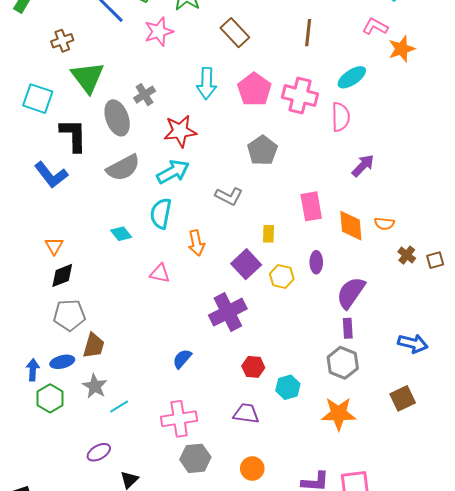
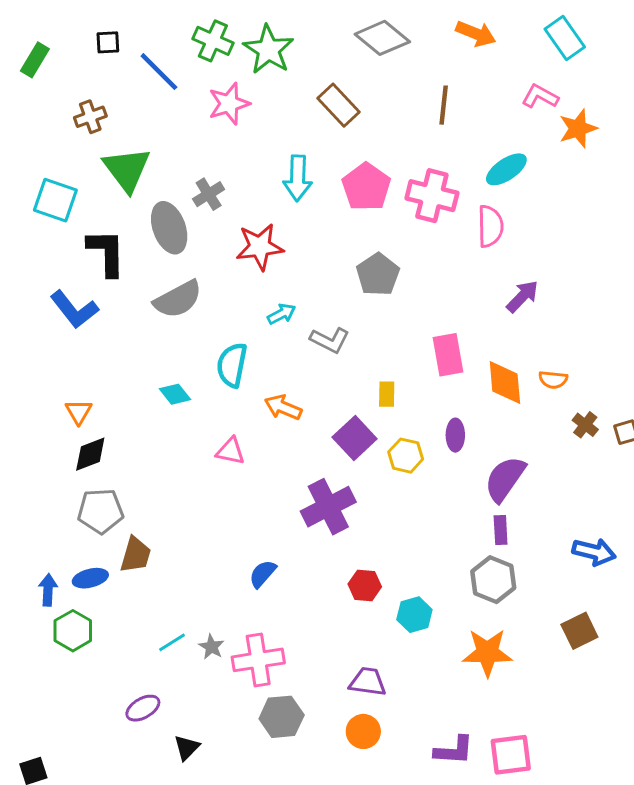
cyan arrow: (173, 172) -> (282, 314), moved, size x0.6
orange arrow: (196, 243) -> (283, 407), turned 125
gray star: (95, 386) -> (211, 647), moved, size x0.7
purple trapezoid: (246, 414) -> (368, 682), moved

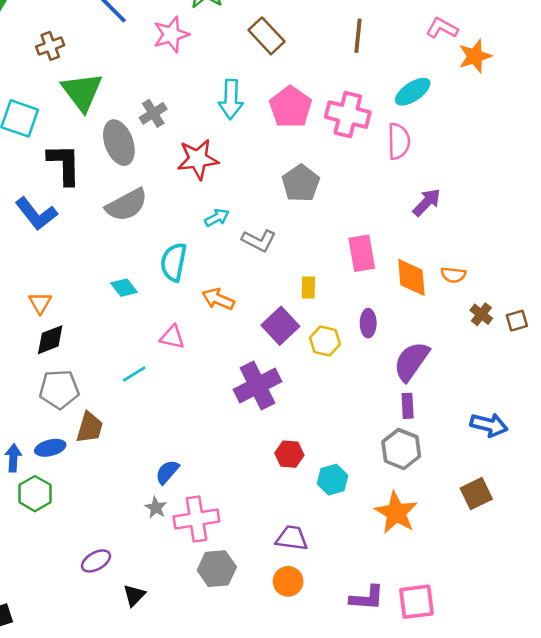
blue semicircle: (263, 574) -> (167, 472), moved
cyan line: (172, 642) -> (134, 374), moved
orange star: (487, 653) -> (396, 513), turned 30

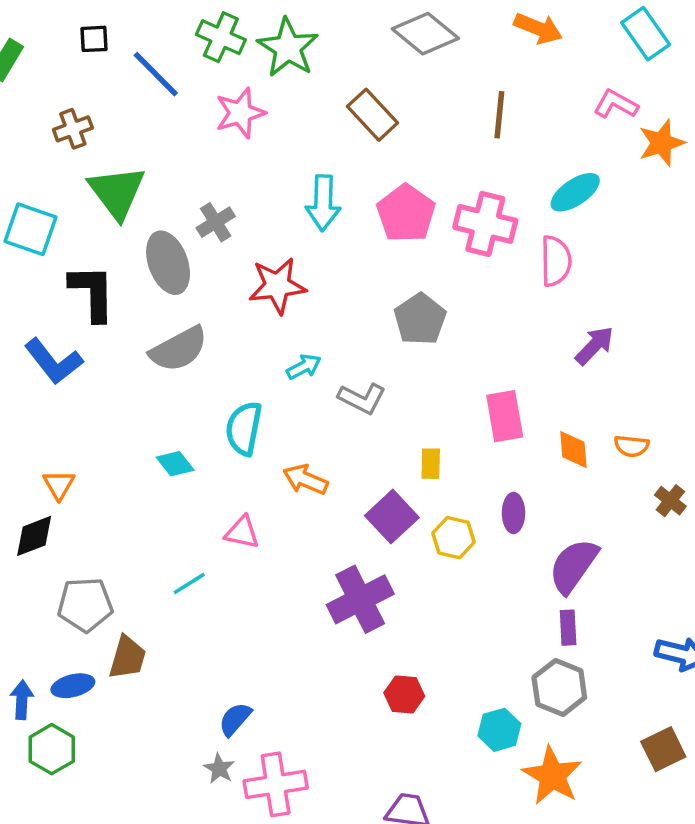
orange diamond: (411, 277) -> (573, 450), size x0.7
black diamond: (50, 340) -> (34, 536), moved
cyan hexagon: (333, 480) -> (499, 730), moved

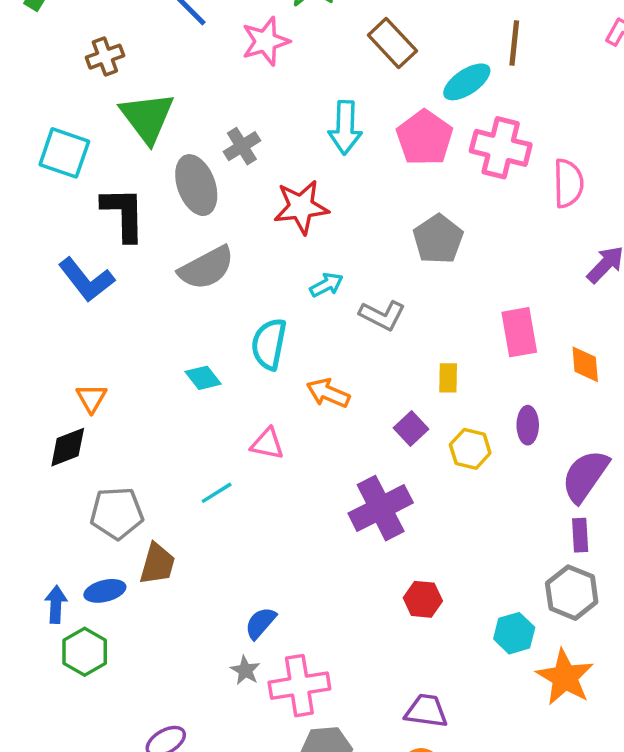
cyan ellipse: (575, 192) -> (467, 82), moved
purple square: (392, 517) -> (411, 429), size x0.7

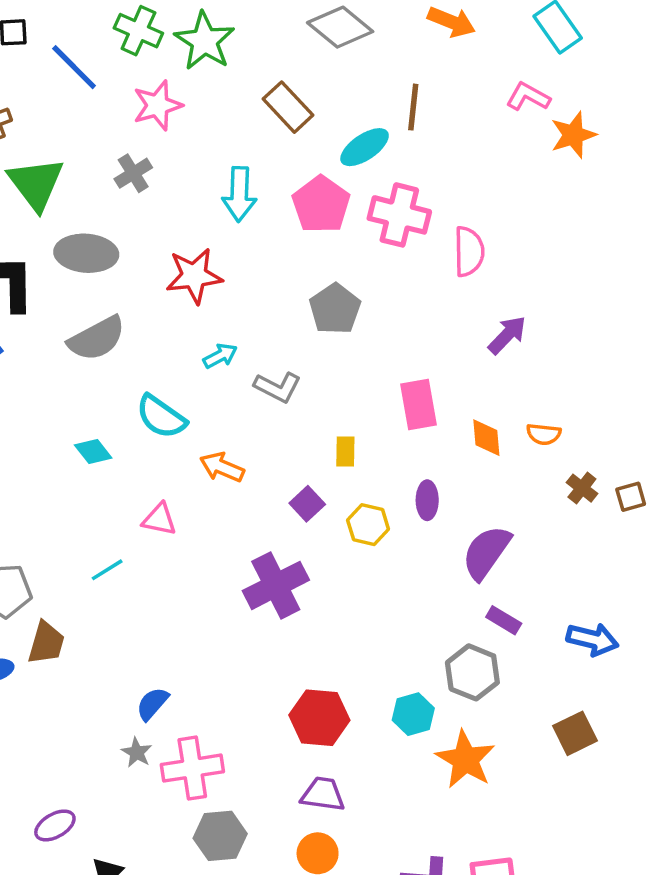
gray cross: (242, 146) -> (133, 173), moved
gray ellipse: (196, 185) -> (86, 253), turned -66
cyan semicircle: (269, 344) -> (161, 417), turned -66
purple rectangle: (580, 535) -> (504, 620), moved, turned -56
red hexagon: (423, 599) -> (319, 718), moved, size x1.5

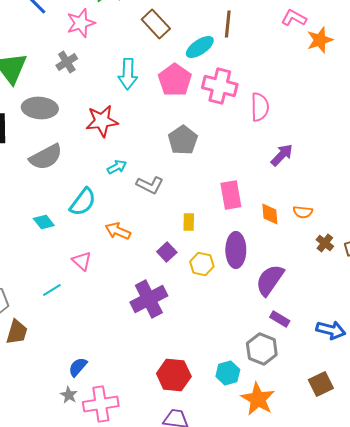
cyan semicircle: (161, 417) -> (83, 202), turned -88
purple ellipse: (427, 500) -> (236, 250), size x1.6
pink triangle: (159, 519) -> (82, 261), turned 30

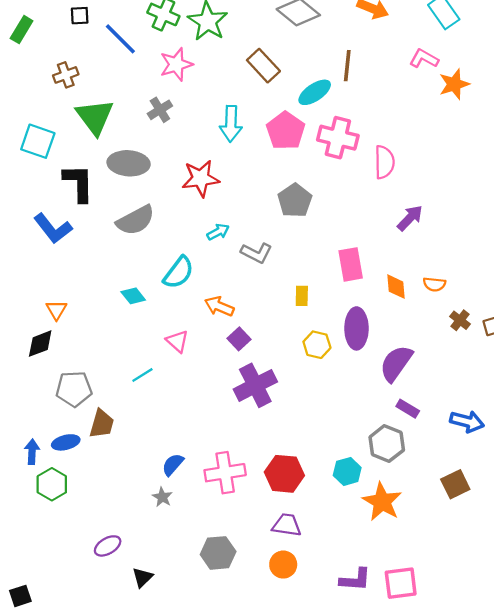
purple square: (167, 252) -> (239, 339), moved
pink cross: (101, 404) -> (225, 473), moved

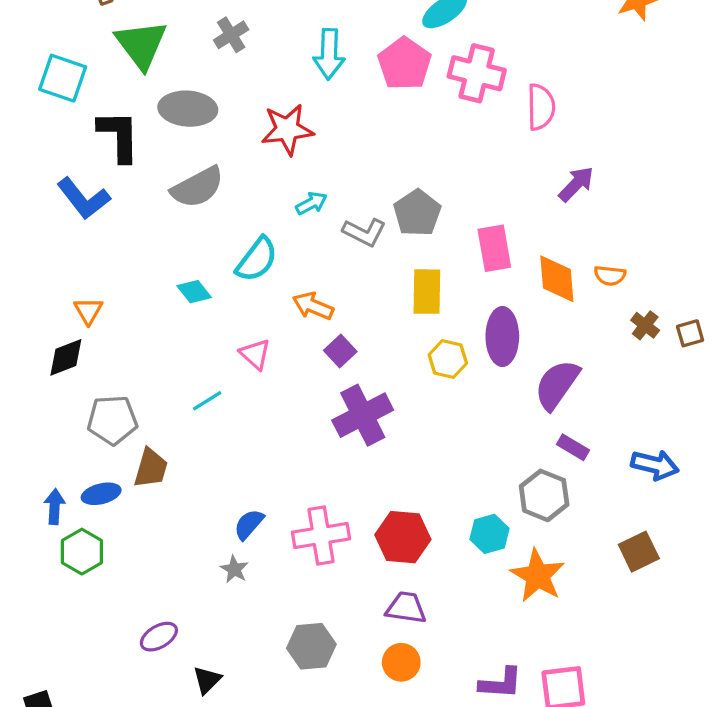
gray pentagon: (295, 201) -> (417, 213), moved
orange diamond: (396, 287) -> (557, 279), size x1.4
yellow rectangle: (302, 296) -> (427, 292), size x1.6

